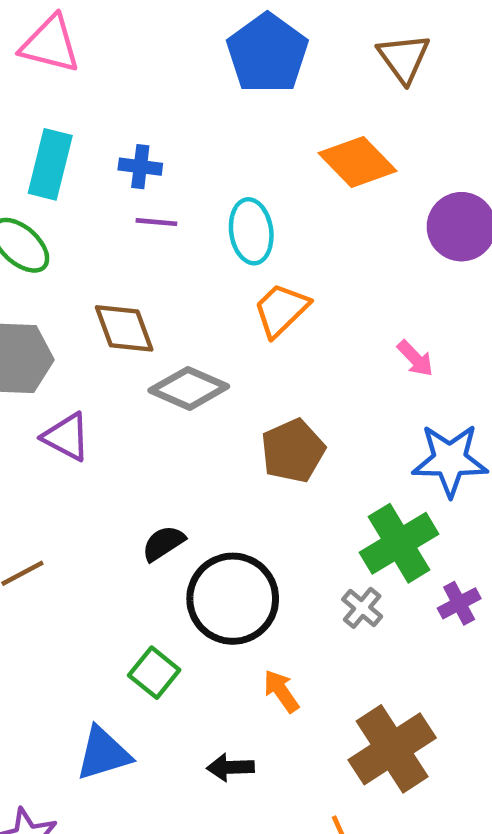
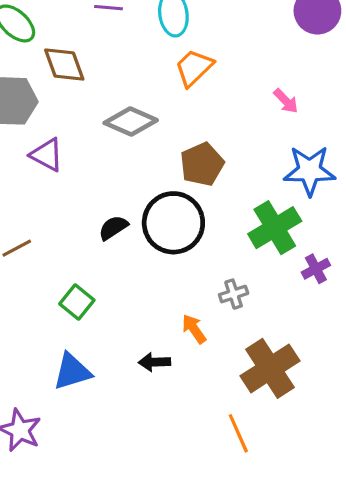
brown diamond: (124, 328) -> (64, 65), moved
black circle: (233, 599) -> (173, 223), moved
gray cross: (362, 608) -> (234, 294), moved, turned 32
green square: (154, 673) -> (77, 302), moved
black arrow: (230, 767) -> (154, 362), moved

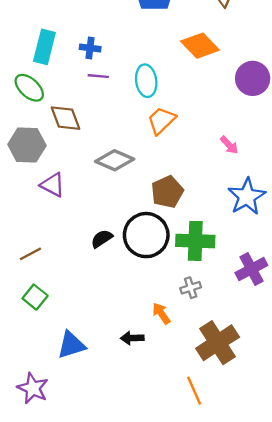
blue star: (310, 171) -> (247, 196), turned -30
green cross: (275, 228) -> (195, 241), moved, turned 33
purple cross: (316, 269) -> (251, 269), size x1.5
green square: (77, 302) -> (35, 297), moved

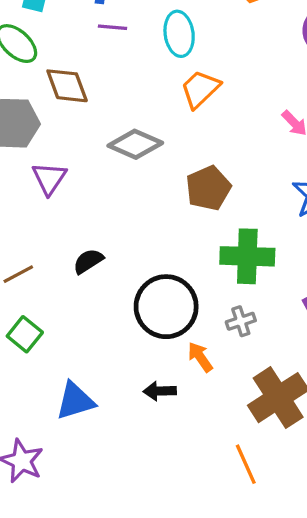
purple triangle: (53, 185) -> (49, 178), turned 36
black circle: (146, 235) -> (166, 307), moved
black semicircle: (102, 239) -> (88, 261), moved

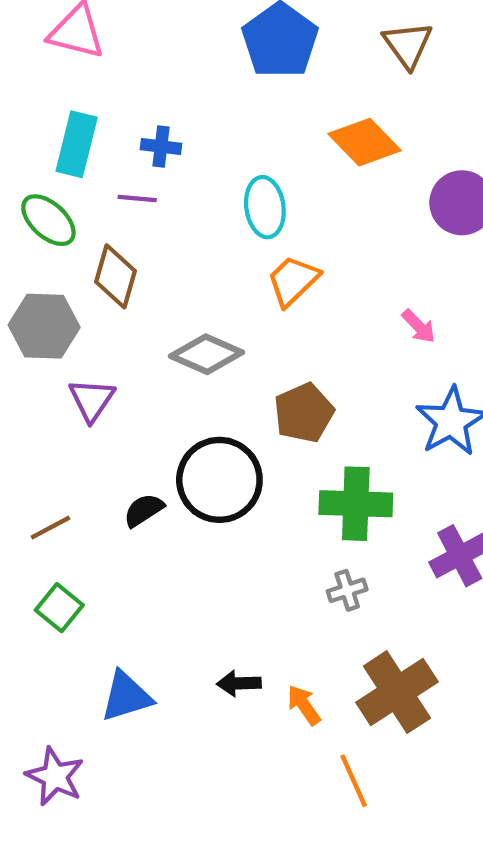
purple line: (113, 27) -> (137, 198), moved
brown diamond: (67, 86) -> (116, 276), turned 36
black circle: (166, 307) -> (219, 480), moved
orange arrow: (200, 357) -> (304, 705), moved

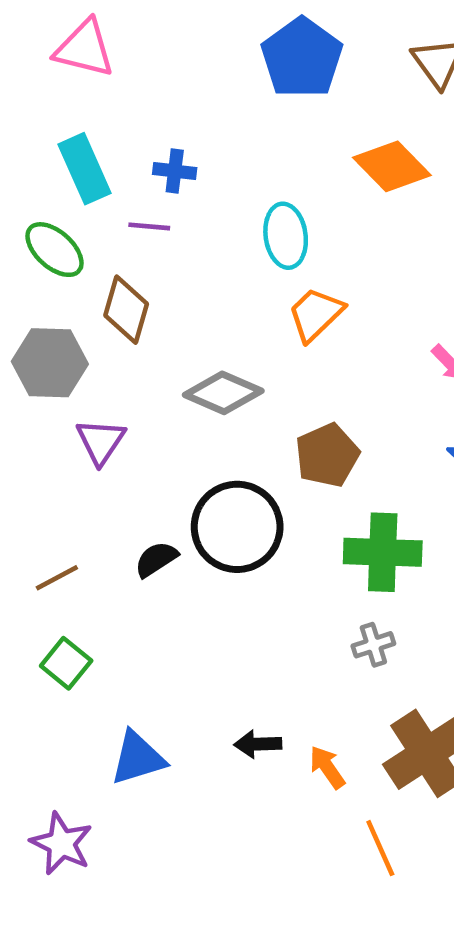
cyan rectangle: (77, 144) -> (85, 169), turned -38

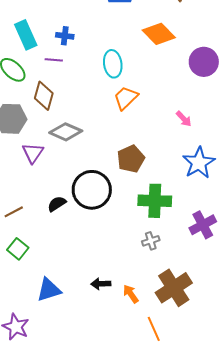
gray diamond: (223, 393) -> (66, 132), moved

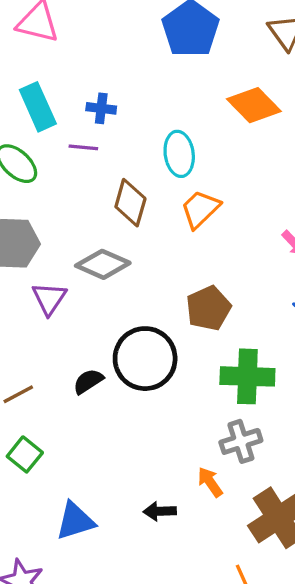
brown diamond: (44, 96) -> (130, 203), moved
gray cross: (151, 241) -> (241, 441), size x1.4
orange arrow: (131, 294) -> (210, 482), moved

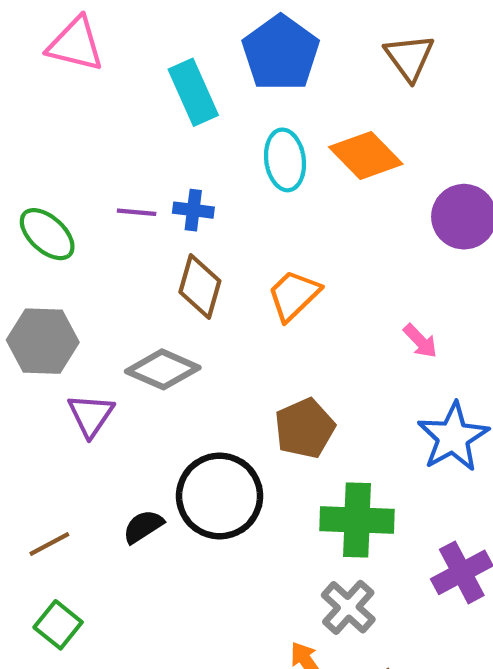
cyan rectangle: (38, 107) -> (193, 92), moved
blue cross: (101, 108) -> (193, 210), moved
cyan ellipse: (179, 154) -> (285, 160), moved
gray cross: (241, 441) -> (348, 607), turned -30

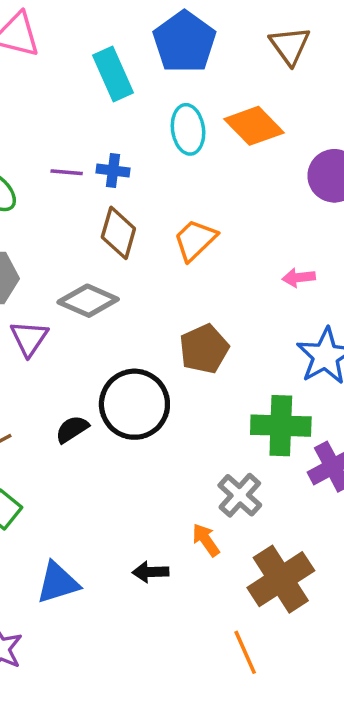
pink arrow: (420, 341) -> (299, 278), turned 128
green cross: (357, 520) -> (281, 426), moved

